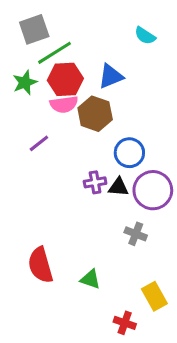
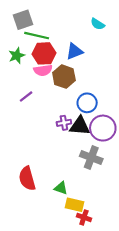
green line: (55, 53) -> (37, 36), turned 45
black triangle: (118, 187) -> (80, 126), size x1.5
gray cross: (136, 234) -> (91, 158), size x1.5
yellow rectangle: (154, 296) -> (74, 205), moved, turned -48

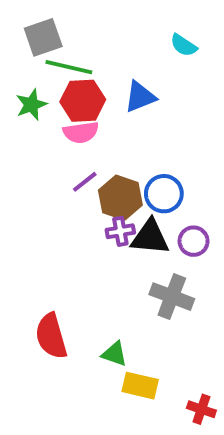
brown hexagon: (64, 77) -> (120, 198), moved
purple line: (26, 97) -> (85, 182), moved
purple circle: (103, 128) -> (194, 241), size x0.6
red cross: (84, 217) -> (201, 409), moved

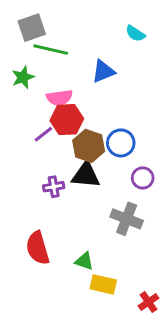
red hexagon: (83, 101) -> (67, 120), moved
purple line: (85, 182) -> (43, 134), moved
purple cross: (120, 231) -> (54, 187), moved
black triangle: (150, 237) -> (86, 175), moved
red cross: (201, 409) -> (148, 302), turned 36

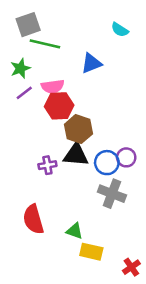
purple line: (43, 134) -> (24, 93), moved
blue circle: (121, 143) -> (107, 163), moved

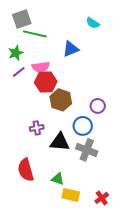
black triangle: (76, 155) -> (60, 142), moved
purple circle: (126, 157) -> (98, 106), moved
red cross: (131, 267) -> (102, 198), moved

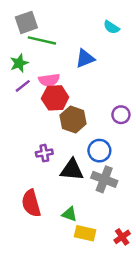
purple circle: (98, 106) -> (121, 115), moved

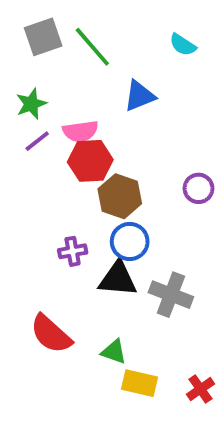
green line: (42, 40) -> (92, 47), moved, turned 36
blue circle: (99, 151) -> (130, 241), moved
red semicircle: (31, 203) -> (51, 334), turned -32

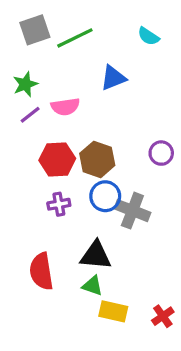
green line: (92, 47) -> (75, 38), turned -75
red hexagon: (90, 161) -> (57, 159), moved
black triangle: (118, 279) -> (96, 255), moved
gray cross: (171, 295) -> (132, 211), moved
red semicircle: (51, 334) -> (41, 271), turned 39

